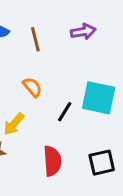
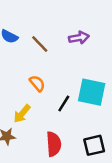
brown line: (35, 39) -> (40, 44), turned -30

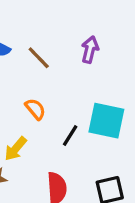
purple arrow: (79, 38) -> (90, 50), turned -66

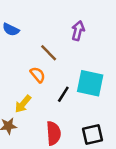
brown line: (39, 58) -> (49, 53), moved

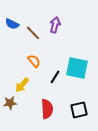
purple arrow: (78, 31) -> (55, 25), moved
brown line: (49, 53) -> (33, 33), moved

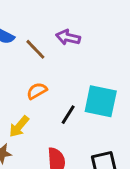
purple arrow: (55, 25) -> (68, 37), turned -91
orange semicircle: (34, 61) -> (37, 91), turned -80

